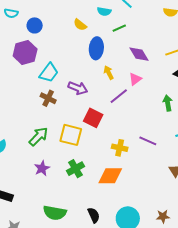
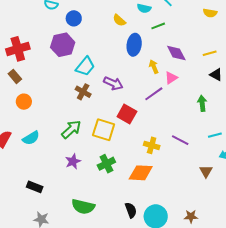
yellow arrow: (109, 73) -> (154, 67), moved
black semicircle: (94, 215) -> (131, 210), moved

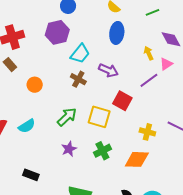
blue ellipse: (134, 45) -> (117, 33), moved
orange circle: (24, 102) -> (35, 85), moved

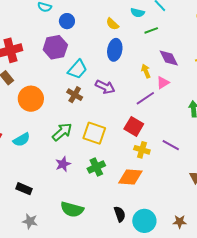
orange circle: (35, 85) -> (31, 99), size x1.6
red square: (122, 101) -> (134, 126), moved

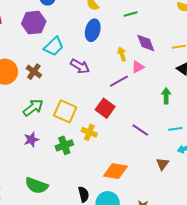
brown cross: (75, 95) -> (34, 72), moved
yellow cross: (142, 150) -> (89, 132), moved
orange diamond: (130, 177) -> (115, 171), moved

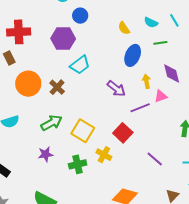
blue ellipse: (93, 30) -> (133, 55), moved
purple arrow: (80, 66) -> (116, 89), moved

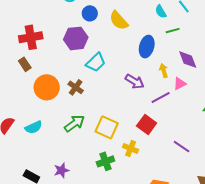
cyan semicircle: (151, 22) -> (161, 12), turned 40
yellow semicircle: (124, 28) -> (119, 20), moved, size x1.5
purple star: (46, 154) -> (61, 170), moved

